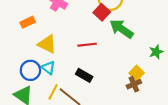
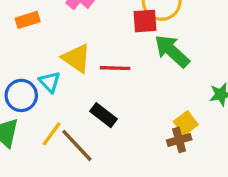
red square: (102, 12) -> (145, 21), turned 35
yellow triangle: (47, 44) -> (76, 58), moved
cyan triangle: (48, 68) -> (50, 82), moved

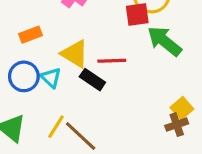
orange rectangle: (28, 20) -> (30, 35), moved
blue circle: (21, 95) -> (24, 76), moved
black rectangle: (104, 115) -> (92, 80), moved

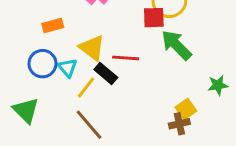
yellow line: (56, 127) -> (86, 88), moved

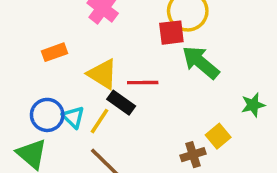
blue circle: (42, 64) -> (47, 115), moved
cyan triangle: (67, 68) -> (73, 117), moved
brown cross: (179, 124) -> (193, 155), moved

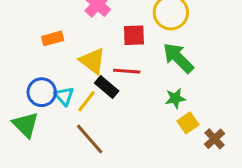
red square: (171, 33) -> (134, 35), moved
green star: (253, 105) -> (175, 98), moved
brown cross: (193, 155) -> (215, 139), moved, turned -30

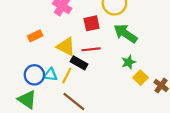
cyan triangle: (64, 96) -> (51, 75), turned -32

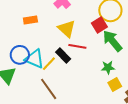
red square: (92, 23) -> (99, 25), moved, turned -35
yellow triangle: (66, 47) -> (67, 29), moved
cyan triangle: (51, 75) -> (34, 59), size x1.5

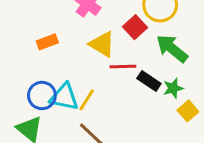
red square: (99, 25) -> (135, 27), moved
black rectangle: (63, 56) -> (149, 81), moved

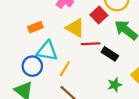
green star: (173, 88) -> (115, 85), moved
cyan triangle: (64, 97) -> (47, 51), moved

